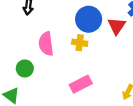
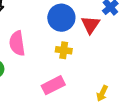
yellow cross: (80, 43) -> (64, 50), moved

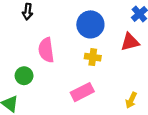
red triangle: (91, 25) -> (130, 42), moved, turned 42

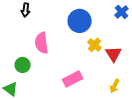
red triangle: (130, 42) -> (114, 54), moved, turned -48
yellow cross: (93, 57) -> (95, 45), moved, turned 32

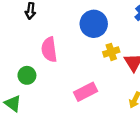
yellow cross: (95, 45) -> (111, 52), turned 32

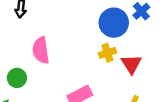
blue circle: (94, 24) -> (114, 23), moved

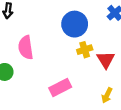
blue circle: (114, 23) -> (75, 24), moved

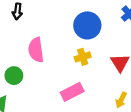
yellow cross: (85, 50) -> (83, 57), moved

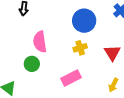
green circle: (14, 76) -> (32, 64), moved

